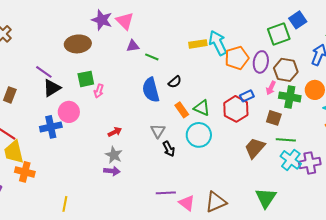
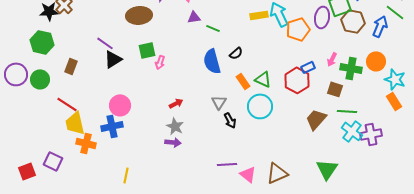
purple ellipse: (261, 62) -> (322, 17), moved
brown hexagon: (286, 70) -> (353, 21), moved
pink circle: (69, 112) -> (120, 105), moved
blue cross: (51, 127) -> (112, 126), moved

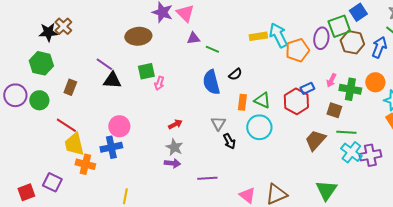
black triangle: (113, 59) -> (112, 80), turned 36
orange rectangle: (243, 81) -> (242, 102), turned 42
purple line: (227, 164) -> (207, 178), moved

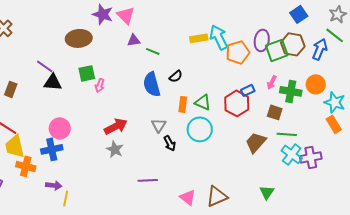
green square: (339, 26) -> (277, 50), moved
red arrow: (175, 124) -> (116, 126), size x1.6
purple arrow: (172, 163) -> (54, 185), moved
green triangle: (326, 190) -> (267, 192), size x0.7

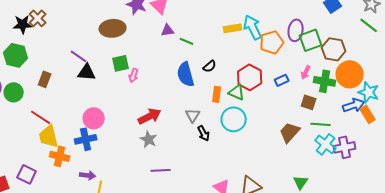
brown hexagon: (293, 44) -> (334, 49), moved
blue arrow: (320, 49) -> (354, 105), moved, turned 50
orange circle: (316, 84) -> (350, 74), size x1.4
red hexagon: (237, 103) -> (250, 77), moved
purple line: (148, 180) -> (161, 170), moved

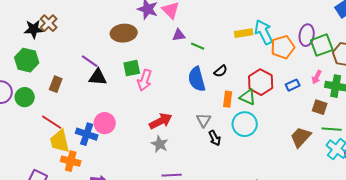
pink arrow: (134, 75) -> (145, 80), size x1.5
blue cross: (86, 139) -> (87, 134), moved, turned 30

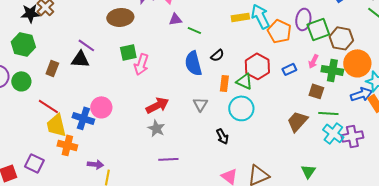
orange pentagon: (283, 47) -> (279, 31), turned -30
black triangle: (98, 77) -> (80, 59), moved
black arrow: (215, 138) -> (222, 136), moved

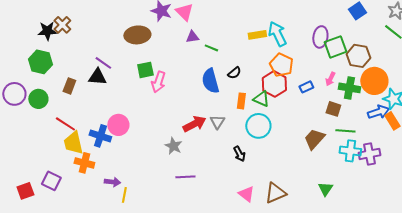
orange pentagon: (279, 31) -> (281, 65), moved
red arrow: (157, 105) -> (194, 124), moved
cyan cross: (333, 133) -> (350, 151), turned -30

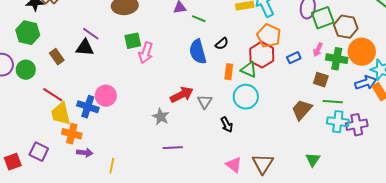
brown rectangle: (69, 86) -> (57, 57), turned -56
gray triangle: (217, 122) -> (205, 102), moved
purple arrow: (112, 182) -> (85, 153), moved
brown triangle: (275, 193) -> (263, 164), turned -35

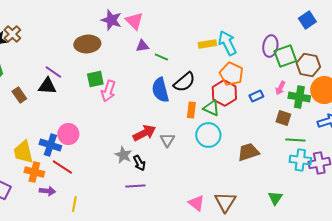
black semicircle: (222, 44) -> (184, 82), size x1.6
red line: (53, 95) -> (62, 167), moved
brown trapezoid: (302, 110) -> (248, 152), moved, turned 30
black arrow: (227, 125) -> (139, 163), moved

